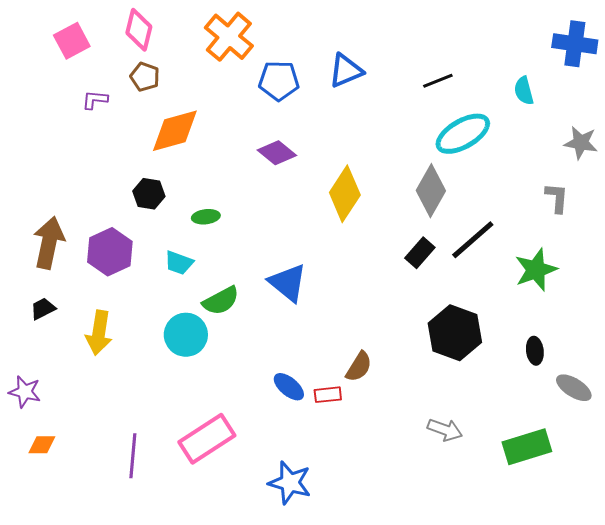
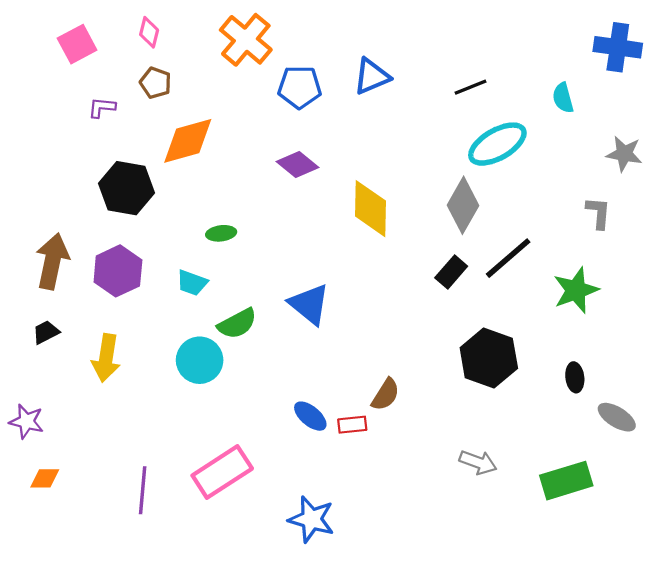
pink diamond: (139, 30) -> (149, 32), size x0.7
black hexagon: (149, 194) -> (126, 188), moved, size x1.6
yellow diamond: (345, 194) -> (371, 209), turned -32

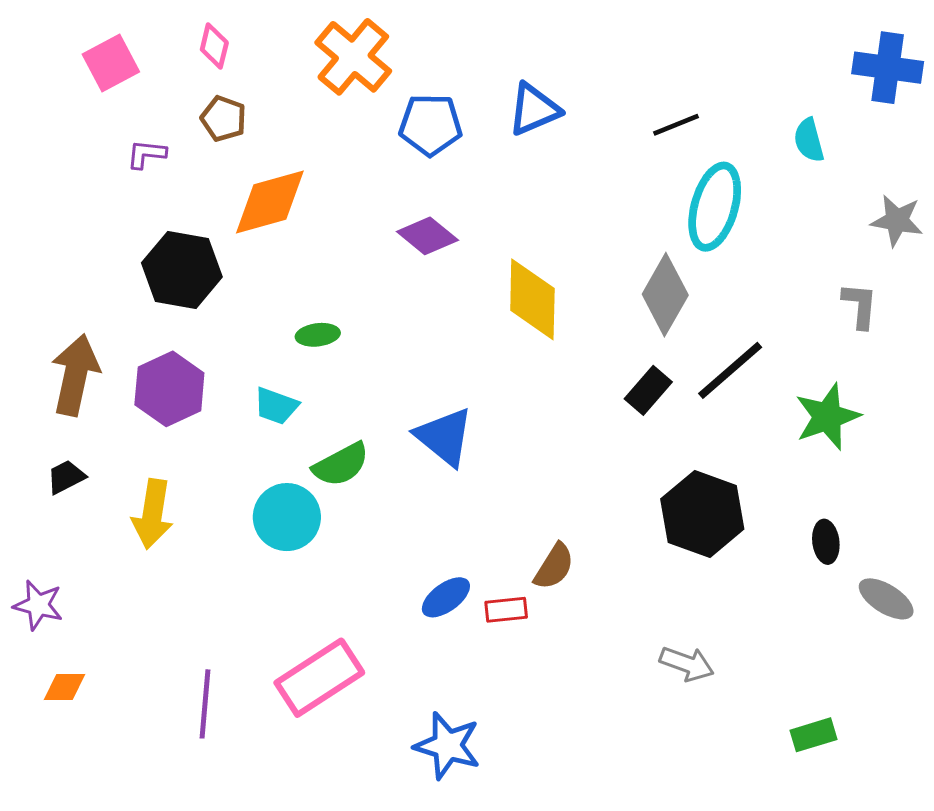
cyan ellipse: (497, 144) -> (715, 207), turned -44
blue ellipse: (310, 416) -> (446, 597), turned -76
green rectangle: (566, 481) -> (814, 735), moved, size x0.6

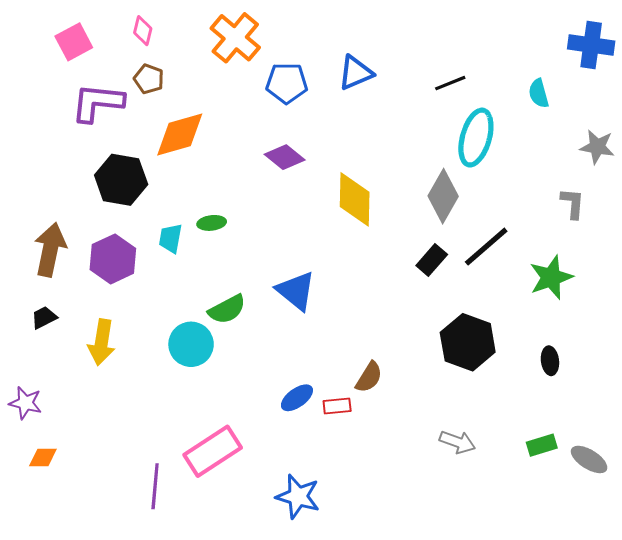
purple L-shape: (146, 154) -> (97, 103), size x2.0
cyan trapezoid: (276, 406) -> (170, 238), moved, turned 80
gray ellipse: (886, 599) -> (589, 459), moved
purple line: (205, 704) -> (155, 486), moved
green rectangle: (814, 735) -> (542, 445), moved

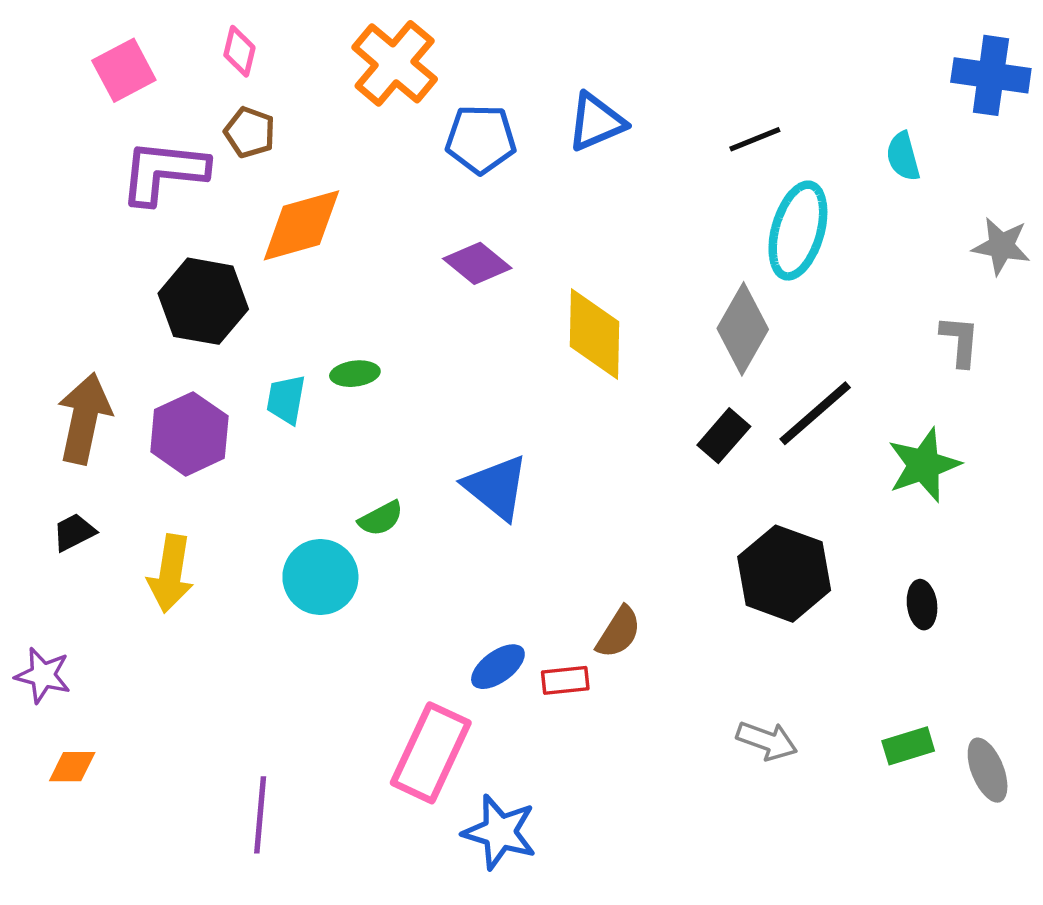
green semicircle: (227, 309) -> (381, 518), size x0.7
pink rectangle: (213, 451) -> (431, 753), moved, turned -32
gray ellipse: (589, 459) -> (988, 770), turned 36

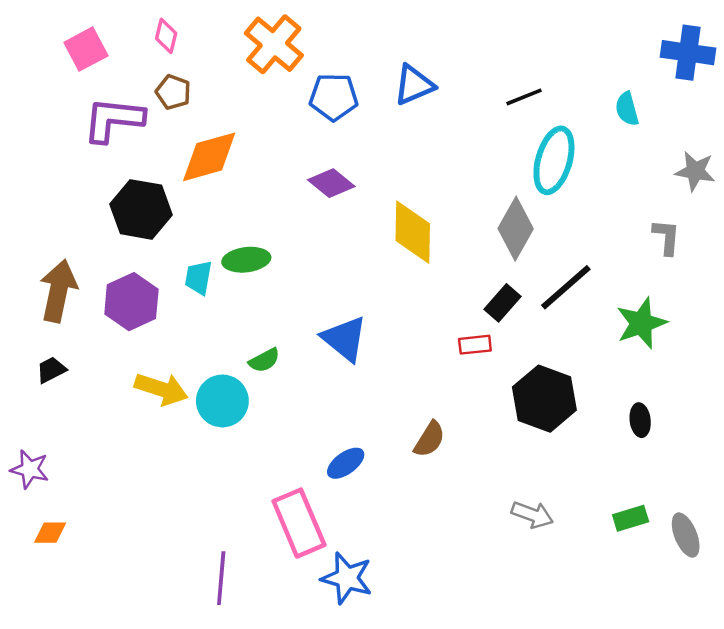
green ellipse: (355, 374) -> (246, 260), size x1.4
yellow arrow: (170, 574) -> (161, 389), moved, turned -81
red rectangle: (565, 680) -> (475, 345), moved
pink rectangle: (431, 753) -> (299, 523), turned -48
purple line: (260, 815) -> (221, 578), moved

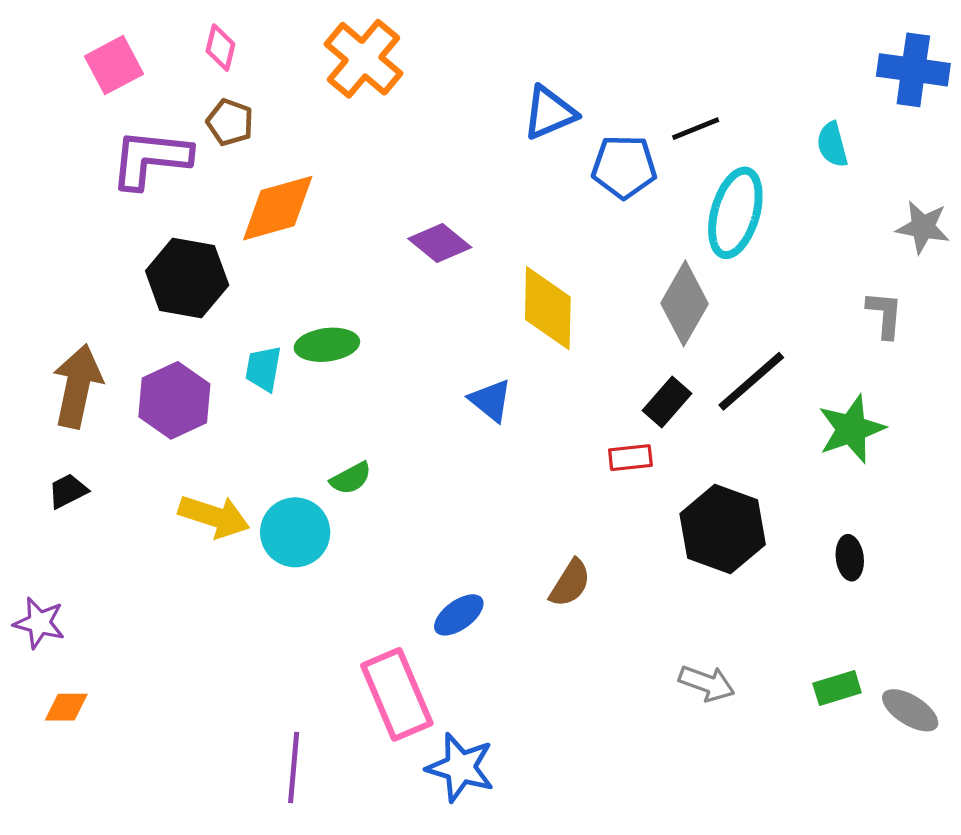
blue pentagon: (334, 97) -> (624, 167), moved
blue triangle: (344, 339) -> (491, 400), moved, size x0.7
gray ellipse: (686, 535) -> (910, 710), turned -36

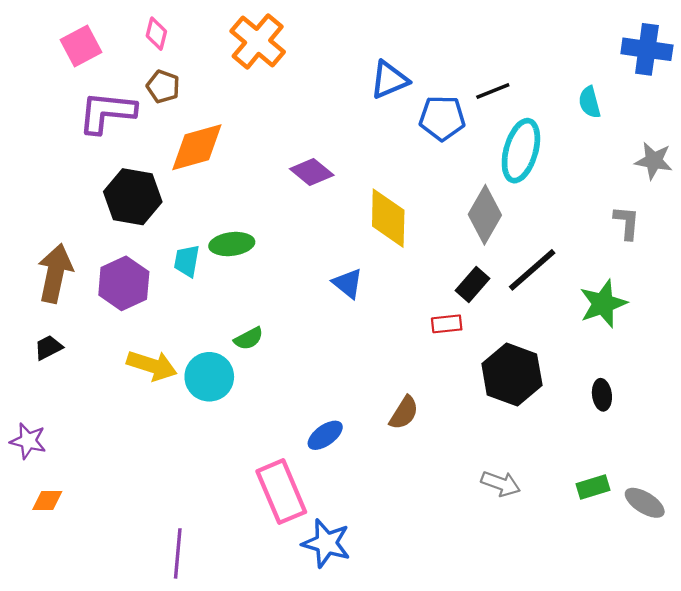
purple line: (294, 767) -> (178, 553), moved

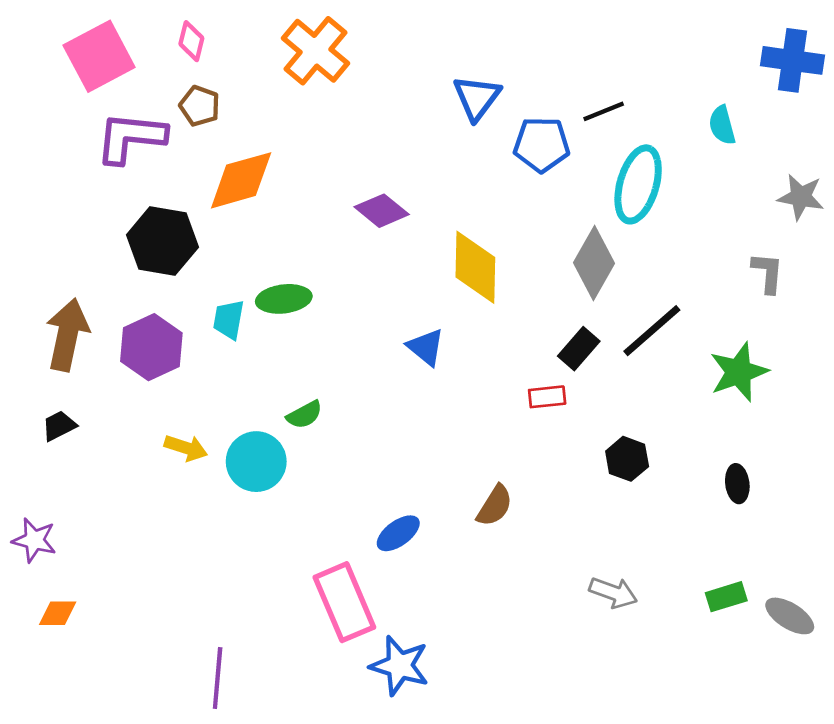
pink square: (81, 46) -> (99, 56), size x1.4
blue triangle: (389, 80) -> (477, 98), turned -30
yellow arrow: (152, 366) -> (186, 448), size x0.7
black hexagon: (512, 375) -> (627, 459), size x0.6

